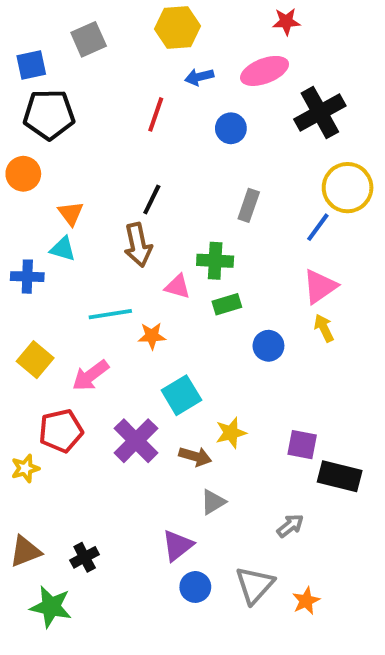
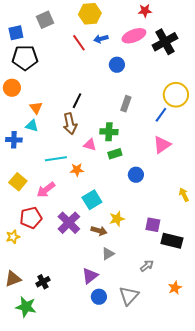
black cross: (320, 112) -> (165, 42), moved
red line: (156, 114) -> (79, 43), moved, turned -54
yellow arrow: (324, 328) -> (184, 195), moved
orange star: (306, 601) -> (175, 288), moved

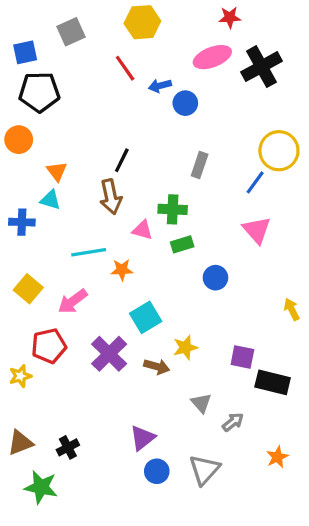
blue arrow: (101, 39) -> (160, 86), moved
pink triangle: (162, 145) -> (257, 230), turned -36
gray triangle: (108, 254) -> (201, 403), moved, turned -40

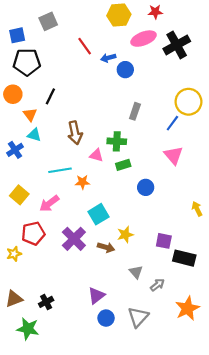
yellow hexagon: (142, 22) -> (119, 15), moved
black line: (122, 160) -> (50, 96), moved
orange triangle: (57, 171) -> (30, 115), moved
blue cross: (22, 222) -> (15, 150), turned -35
orange star: (277, 457) -> (187, 308), size x1.6

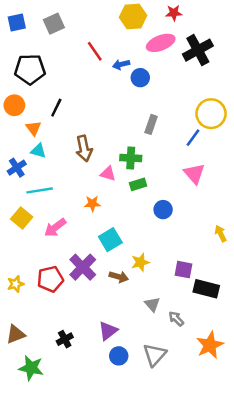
blue square: (17, 35) -> (17, 22), moved
cyan line: (60, 170) -> (40, 190), moved
red pentagon: (33, 233) -> (50, 279), moved
gray arrow: (157, 285) -> (176, 319), turned -96
black cross: (46, 302) -> (65, 339), moved

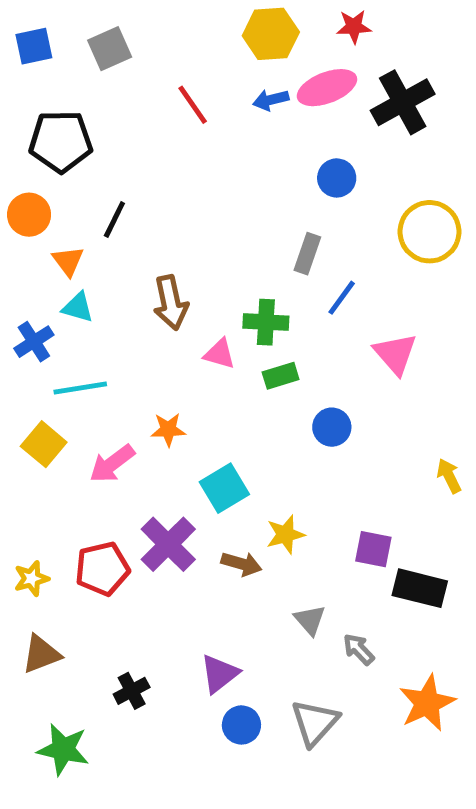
blue arrow: (121, 64) -> (271, 100), moved
blue circle: (140, 78) -> (337, 178), moved
blue line: (193, 138) -> (342, 298), moved
orange star: (92, 204) -> (168, 430), moved
brown triangle: (16, 334) -> (41, 654), moved

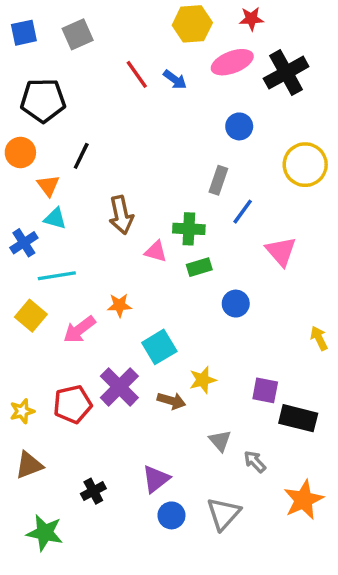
blue arrow: (271, 100) -> (175, 80), moved, turned -130

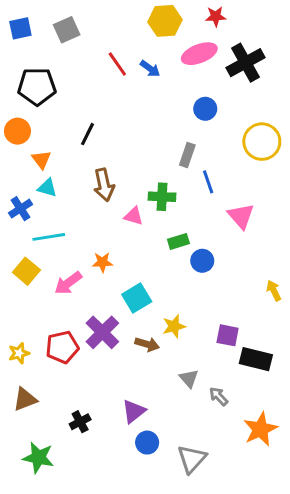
black line: (81, 156) -> (88, 134), moved
blue line: (243, 212) -> (208, 182), turned -55
green rectangle: (199, 267) -> (178, 241), moved
gray triangle: (224, 514) -> (192, 459), moved

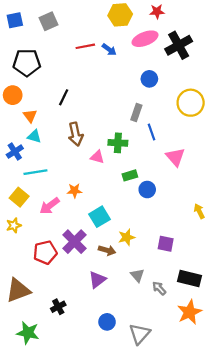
red line: (117, 64) -> (85, 46), turned -66
yellow star: (19, 353) -> (14, 225), moved
black rectangle: (256, 359) -> (190, 278), moved
brown triangle: (25, 399) -> (18, 290), size x1.4
purple triangle: (134, 411) -> (97, 280), moved

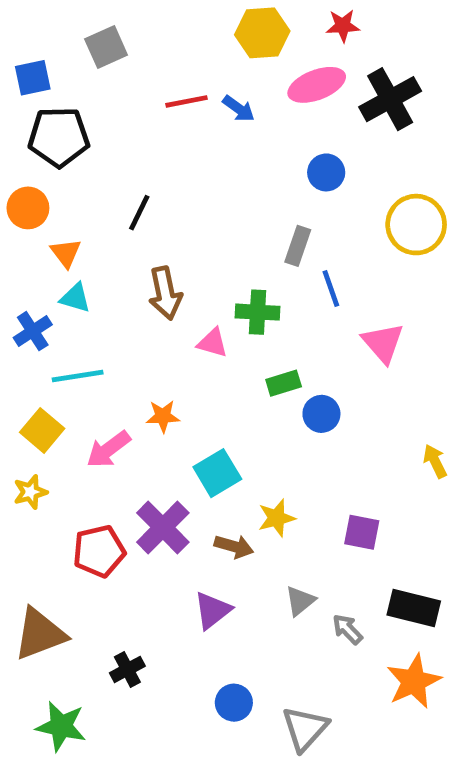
blue square: (15, 20) -> (33, 78), moved
gray triangle: (137, 275) -> (300, 601), turned 32

